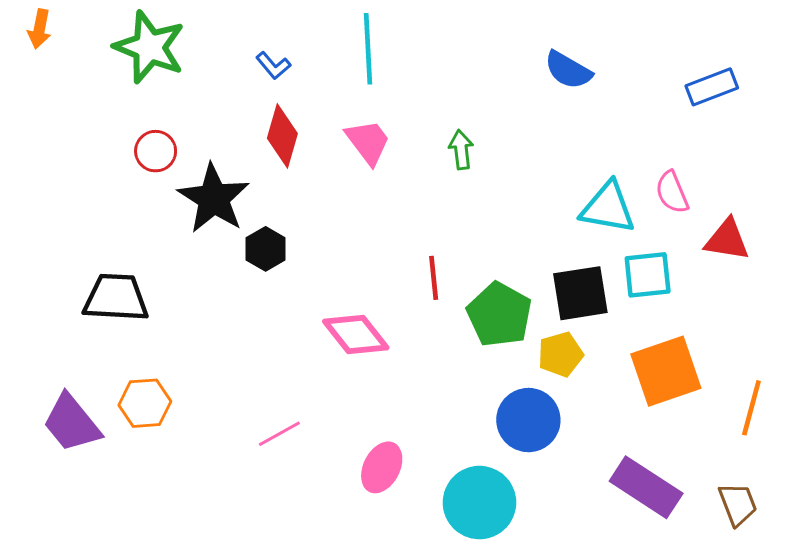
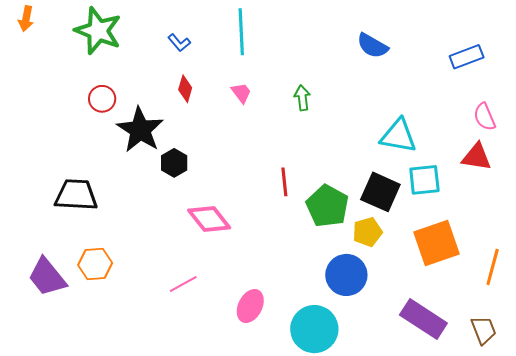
red diamond: (282, 136) -> (185, 89), size x0.7
pink trapezoid: (368, 142) -> (241, 93), size x0.7
pink semicircle: (672, 192) -> (485, 117), moved
black square: (580, 293) -> (380, 192), turned 33
pink diamond: (356, 334) -> (209, 219), moved

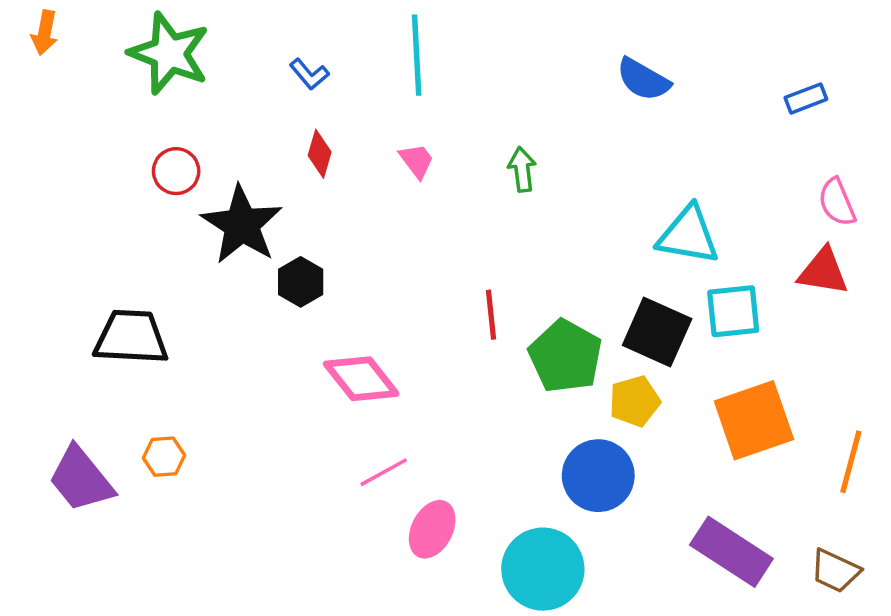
blue rectangle: (467, 57) -> (806, 98), size x0.7
orange hexagon: (95, 264) -> (164, 457), size x0.7
pink line: (183, 284) -> (384, 472), moved
brown trapezoid: (484, 330) -> (835, 571), turned 136

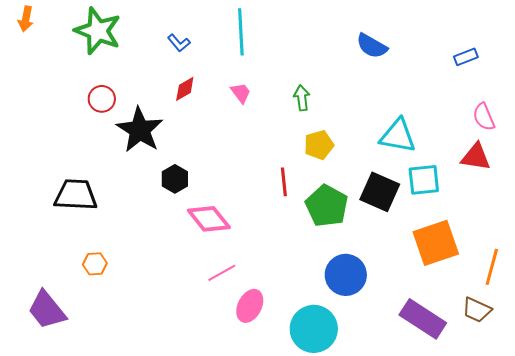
red diamond: (320, 154) -> (185, 89), turned 44
black hexagon: (301, 282) -> (175, 179), moved
yellow pentagon: (635, 401) -> (319, 145), moved
purple trapezoid: (81, 479) -> (47, 310), moved
brown trapezoid: (835, 571) -> (477, 310), moved

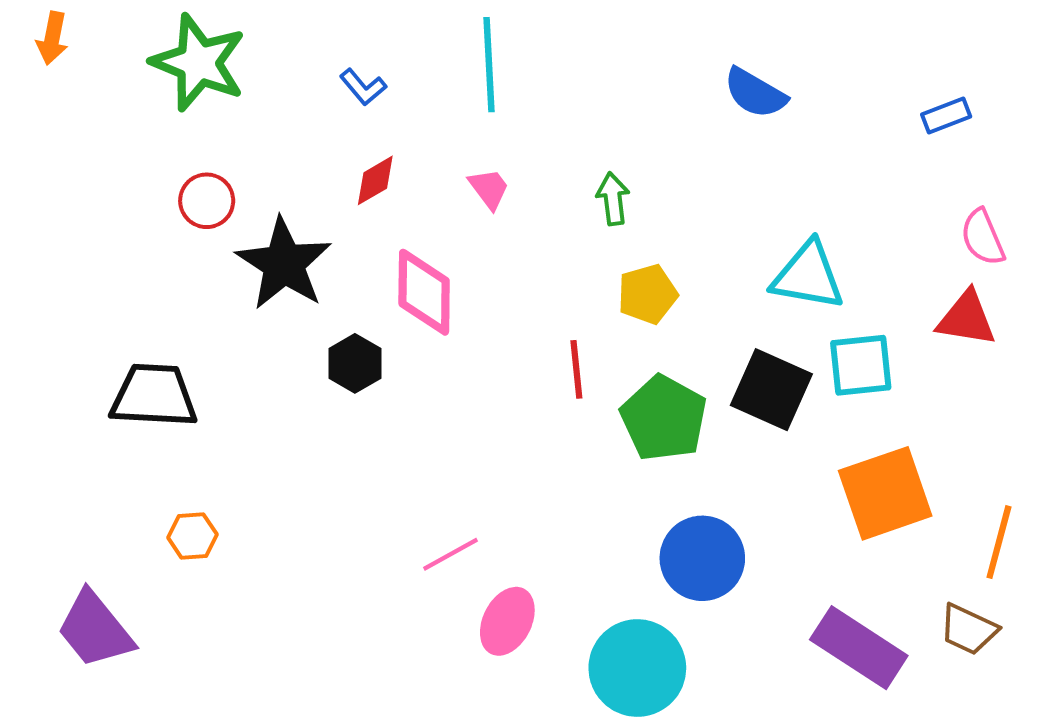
pink diamond: (209, 219) -> (424, 292), moved, turned 39

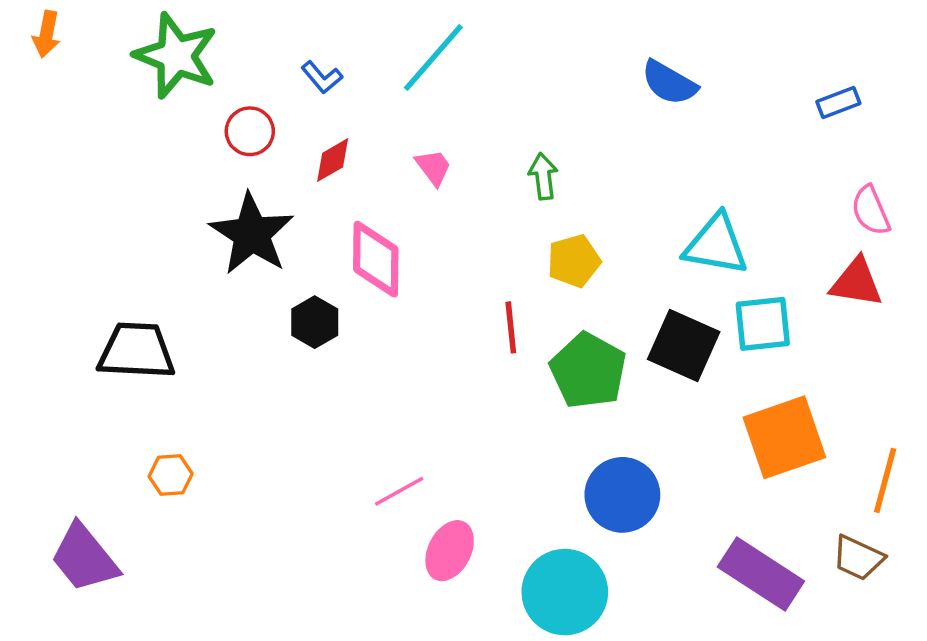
cyan line: (489, 65) -> (433, 58), turned 44
red circle: (207, 201) -> (250, 131), moved

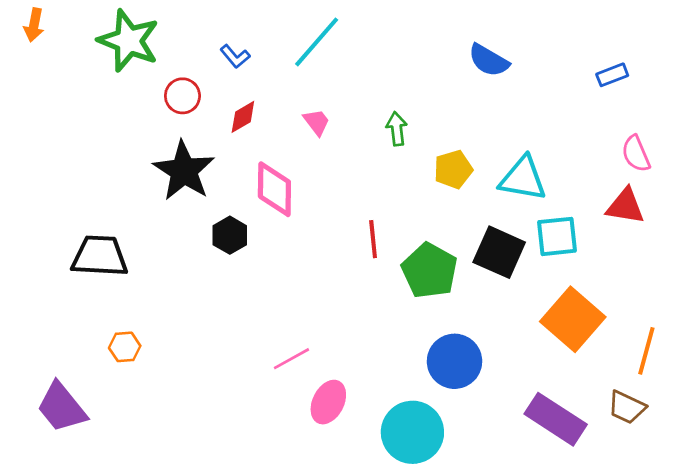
yellow pentagon: (574, 261) -> (453, 169), moved
orange square: (784, 437) -> (573, 319), turned -30

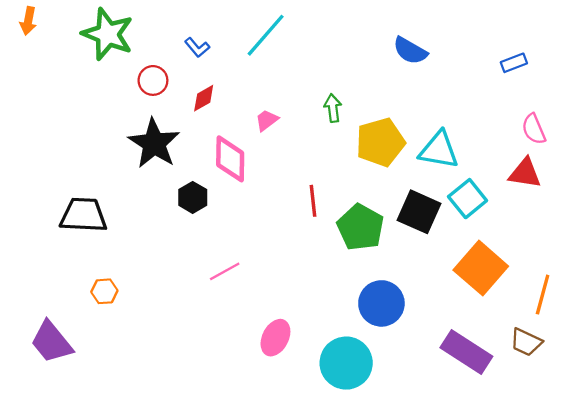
pink trapezoid: (317, 122) -> (267, 120), moved, turned -90
yellow pentagon: (453, 169) -> (380, 142), size x1.5
cyan square: (557, 236) -> (468, 199), turned -33
pink line: (292, 359) -> (225, 271), moved

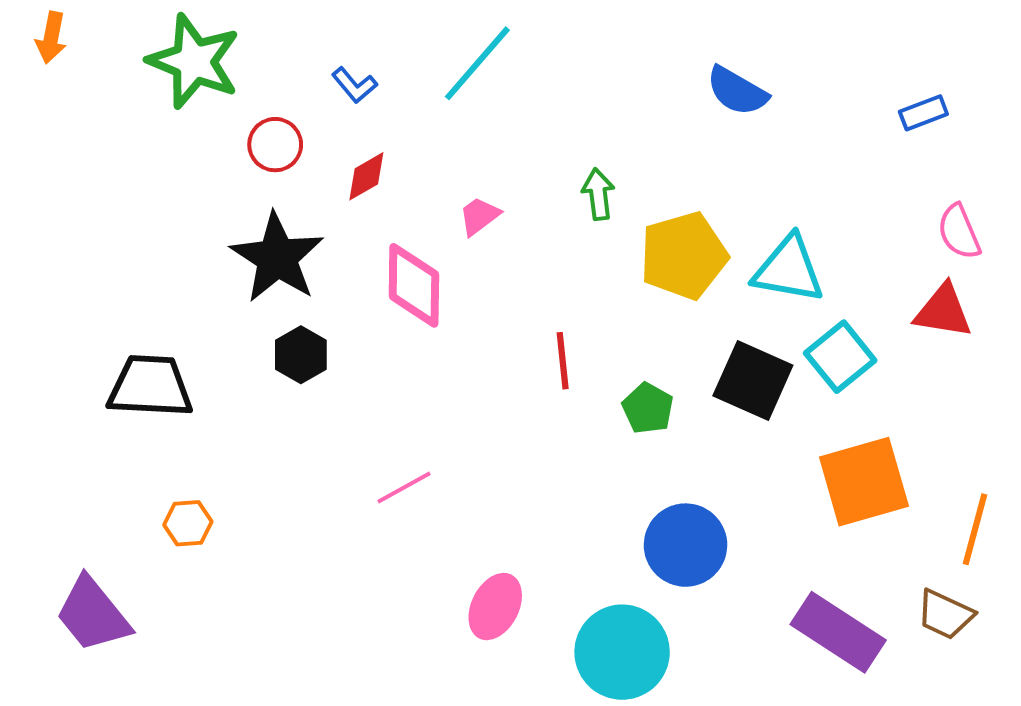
black hexagon: (193, 197) -> (301, 355), moved
green pentagon: (360, 227) -> (648, 408), size x0.6
orange square: (481, 268) -> (864, 482), turned 33

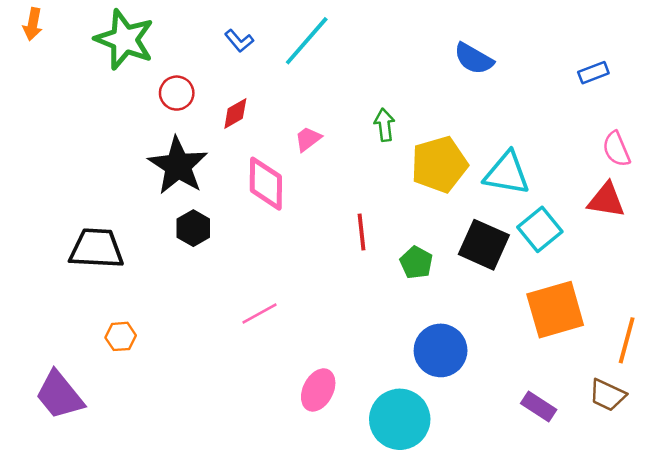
blue L-shape: (354, 85) -> (239, 41), moved
purple rectangle: (838, 632) -> (539, 407), size x0.6

